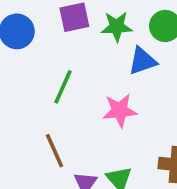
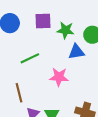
green line: (63, 87) -> (30, 58), turned 30

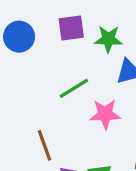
green line: (30, 58) -> (74, 88), moved

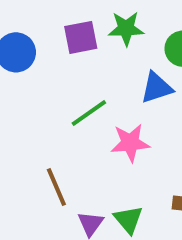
green star: (108, 39) -> (126, 29), moved

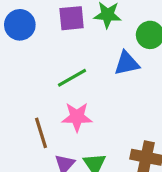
pink star: (130, 143) -> (77, 117), moved

